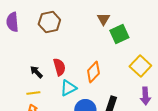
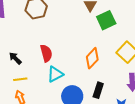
black arrow: (36, 72) -> (15, 58), moved
orange diamond: (93, 72) -> (92, 58), moved

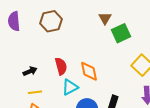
black arrow: (15, 58) -> (30, 71), turned 112
orange diamond: (92, 58) -> (89, 71), moved, turned -55

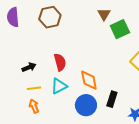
orange diamond: (89, 71) -> (89, 80), moved
cyan triangle: (70, 87) -> (59, 86), moved

